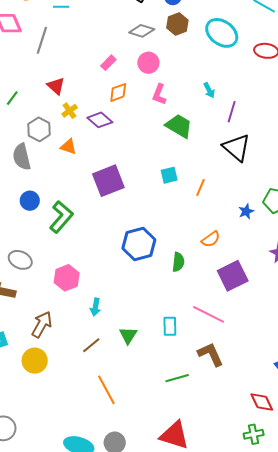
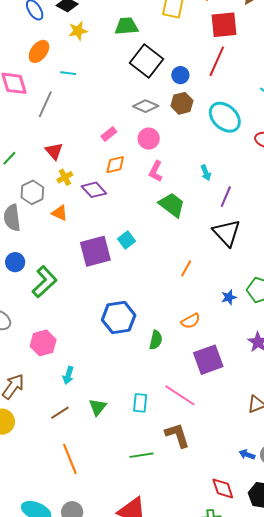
cyan square: (169, 175) -> (127, 240), moved, turned -30

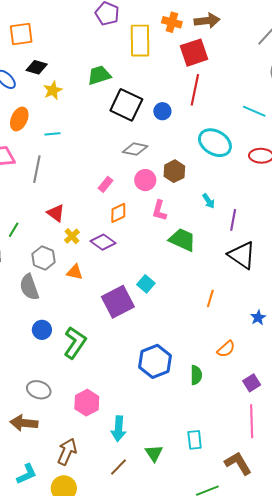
brown hexagon: (182, 103) -> (174, 171), moved
purple square: (208, 360) -> (252, 383), size x0.6
cyan arrow: (68, 375) -> (118, 429), size x1.4
pink line: (180, 395) -> (252, 421), moved, turned 68

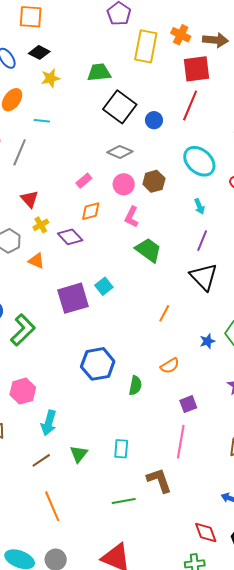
cyan arrow: (209, 201) -> (199, 206), moved

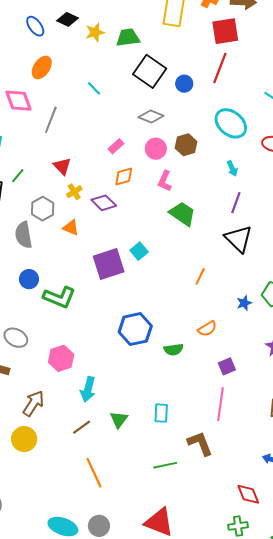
yellow star: (51, 78) -> (95, 32), moved
cyan line: (42, 121) -> (94, 88), moved, turned 42
green L-shape: (23, 330) -> (59, 297), turned 68
green semicircle: (135, 386) -> (173, 349), turned 72

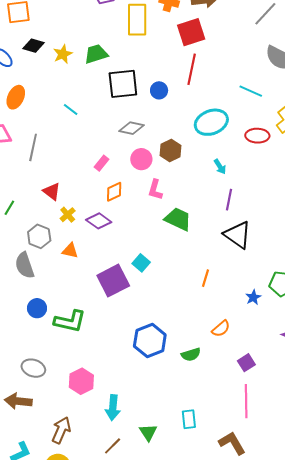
black square: (150, 71) -> (123, 84), turned -32
cyan ellipse: (231, 123) -> (211, 122), turned -52

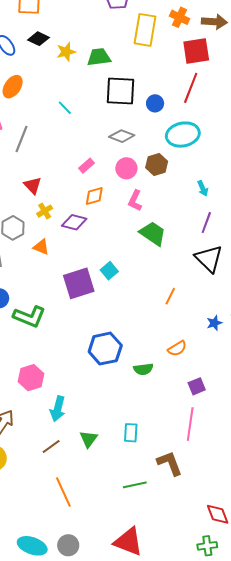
cyan ellipse: (211, 122) -> (183, 135), moved
purple diamond: (99, 221) -> (74, 222), turned -30

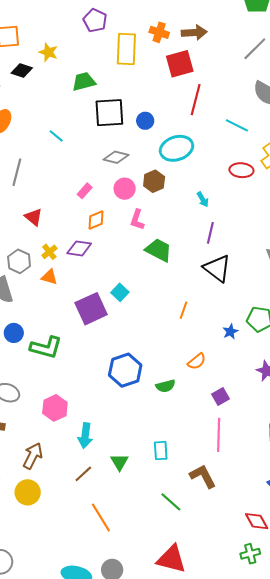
yellow star: (66, 52) -> (48, 52), moved, turned -30
red line: (191, 88) -> (196, 100), moved
yellow cross: (45, 211) -> (49, 252), moved
green line: (135, 485) -> (171, 502), turned 60

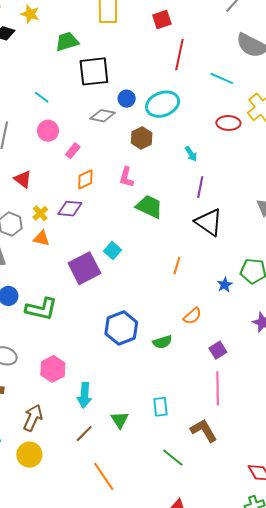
red square: (180, 64) -> (162, 20), size x0.7
blue circle: (145, 121) -> (127, 99), moved
pink circle: (125, 189) -> (48, 131), moved

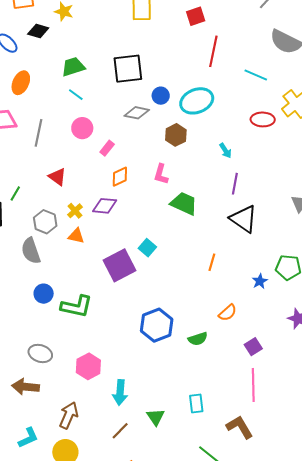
green trapezoid: (67, 42) -> (73, 67), moved

